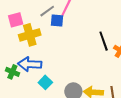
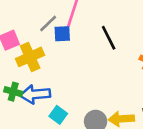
black line: (104, 41) -> (109, 38), moved
green cross: (12, 72) -> (13, 92), moved

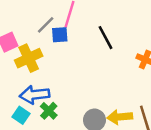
green cross: (13, 92) -> (49, 111), moved, turned 30
cyan square: (58, 115) -> (21, 115), moved

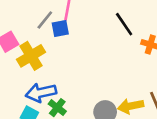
black line: (105, 38) -> (124, 24), moved

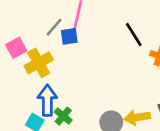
blue arrow: (41, 93) -> (47, 100), turned 100

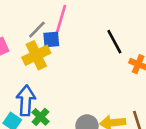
yellow cross: (39, 63) -> (36, 55), moved

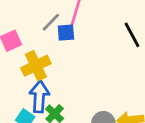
yellow cross: (36, 55) -> (36, 66), moved

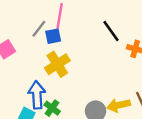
yellow cross: (36, 66) -> (57, 64), moved

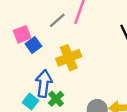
blue square: (53, 36) -> (33, 45), moved, turned -35

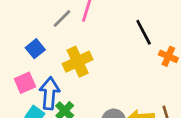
pink square: (22, 34) -> (25, 83), moved

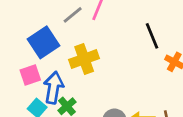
blue square: (35, 49) -> (44, 42), size x1.6

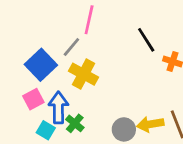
gray line: (73, 15) -> (71, 47), moved
yellow cross: (84, 59) -> (83, 74), turned -32

